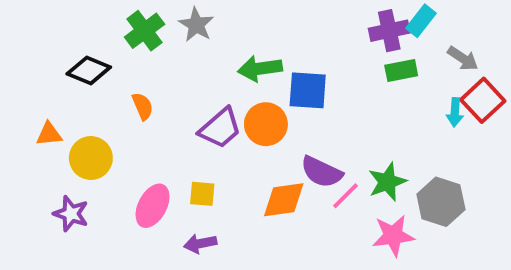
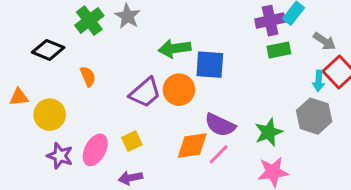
yellow square: (202, 194) -> (132, 141), turned -30
pink line: (345, 196) -> (219, 154), moved
gray hexagon: (441, 202) -> (314, 116), moved
purple star: (71, 214) -> (60, 156), moved

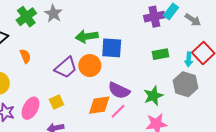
gray arrow: (324, 41) -> (193, 20), moved
green rectangle: (279, 50) -> (161, 54), moved

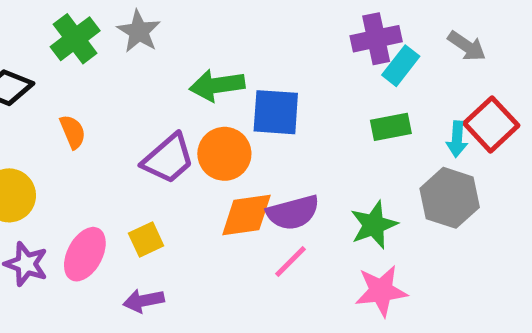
cyan rectangle: (171, 11) -> (401, 66), moved
purple semicircle: (119, 91) -> (293, 213), turned -40
orange diamond: (99, 105) -> (246, 215), moved

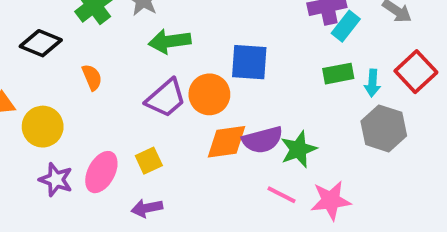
green arrow: (217, 85) -> (170, 41), moved
cyan arrow: (457, 139) -> (372, 83), moved
green star: (374, 225) -> (298, 149), moved
pink line: (291, 262) -> (281, 195), moved, turned 72

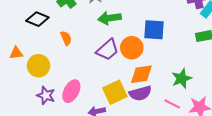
purple semicircle: (262, 140) -> (140, 93), moved
yellow square: (149, 161) -> (115, 92), moved, size x1.6

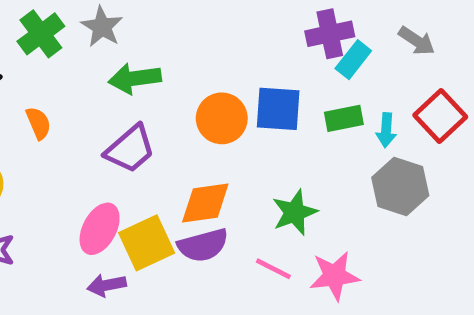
blue square: (154, 30) -> (278, 109), moved
orange circle: (132, 48) -> (222, 118), moved
pink ellipse: (71, 91) -> (100, 229), moved

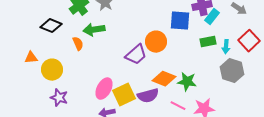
green arrow: (135, 78) -> (94, 30), moved
blue square: (278, 109) -> (180, 21), moved
purple trapezoid: (130, 149) -> (136, 55), moved
orange diamond: (205, 203) -> (164, 79), moved, turned 30
green star: (295, 212) -> (187, 82), turned 30

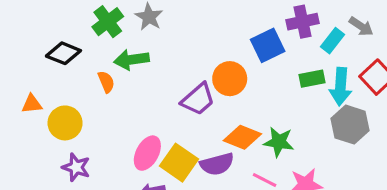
cyan rectangle: (212, 17) -> (333, 41), moved
blue square: (180, 21) -> (268, 45), turned -30
cyan arrow: (226, 47) -> (341, 87), size x1.6
yellow square: (124, 95) -> (179, 163), turned -30

